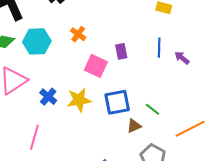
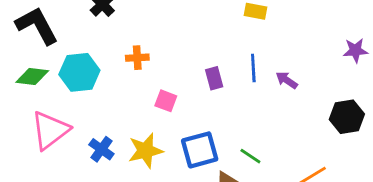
orange cross: (78, 34) -> (137, 58), turned -35
purple rectangle: (121, 51) -> (214, 78), moved
pink square: (96, 66) -> (166, 101), size x0.7

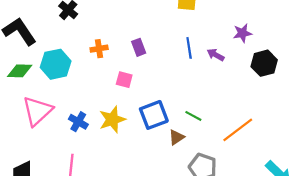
purple star: (355, 50) -> (242, 33), moved
purple rectangle: (214, 78) -> (139, 47), moved
black hexagon: (347, 117) -> (264, 63), moved

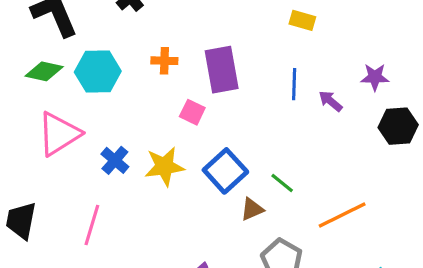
purple rectangle: (139, 47) -> (222, 70), size x1.8
blue square: (154, 115) -> (225, 171), turned -32

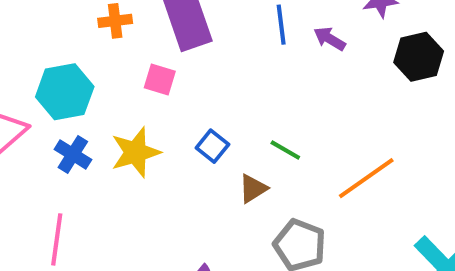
cyan hexagon: (98, 72) -> (65, 92), moved
blue square: (225, 171) -> (212, 146), size x0.6

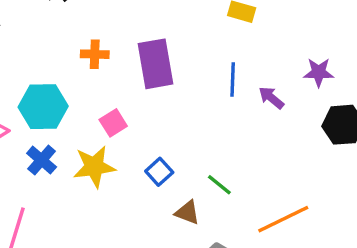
pink square: (160, 79) -> (113, 123), moved, turned 32
brown triangle: (253, 189) -> (187, 213), turned 44

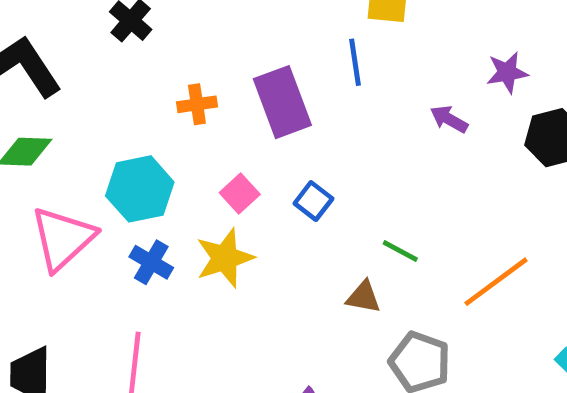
blue line: (233, 80) -> (355, 62), moved
blue square: (159, 172) -> (313, 201), moved

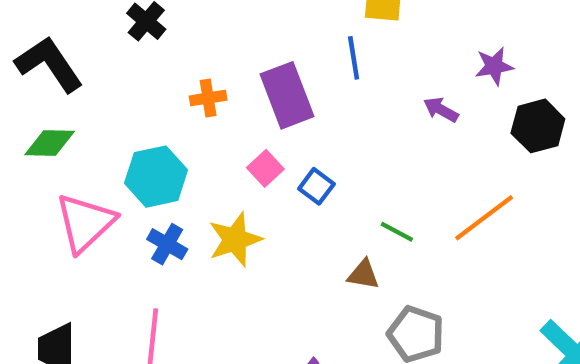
pink square: (240, 193) -> (265, 168), moved
orange line: (496, 282) -> (484, 218), moved

